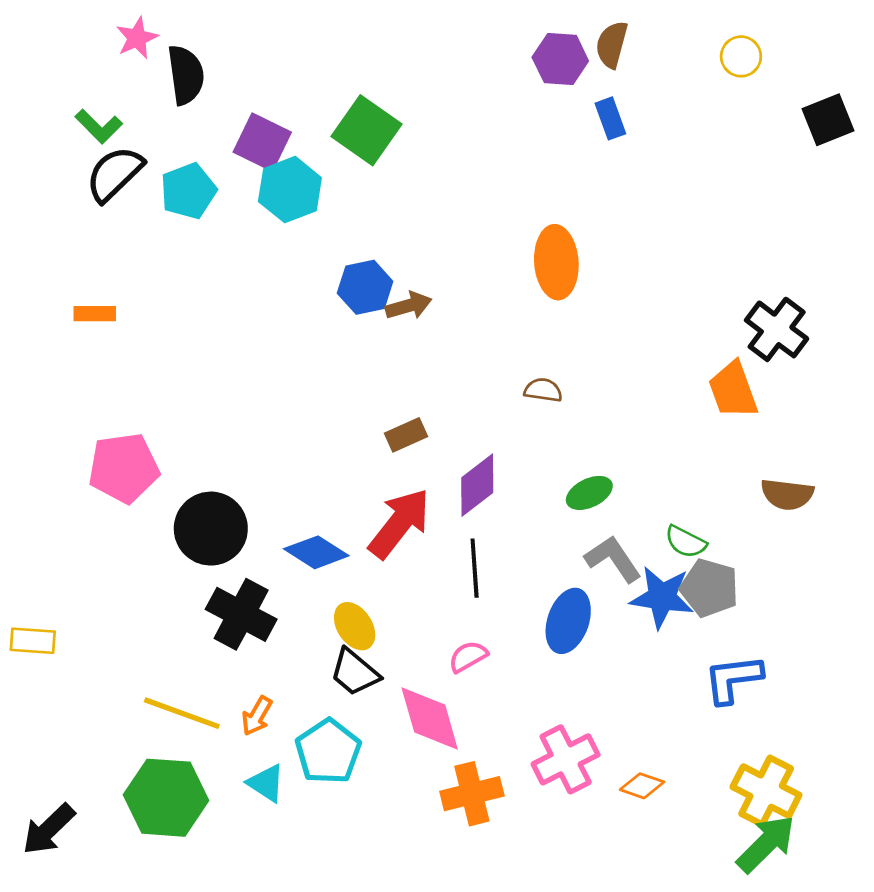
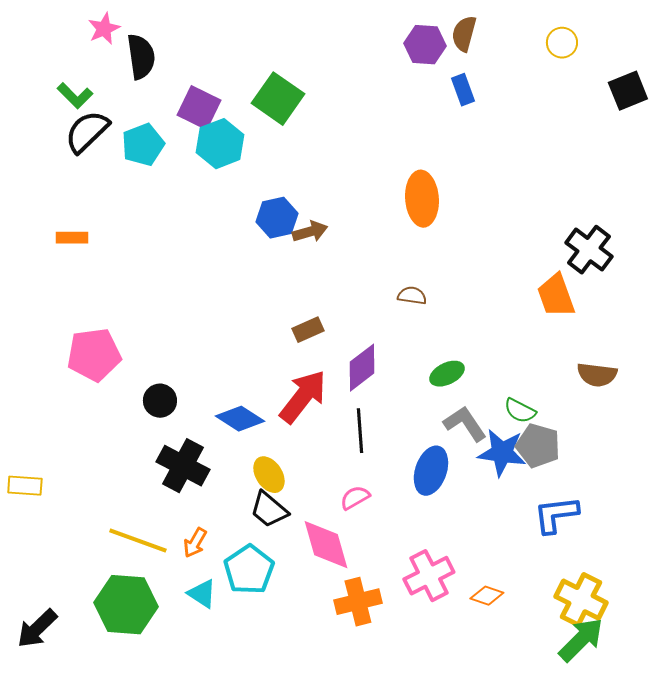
black circle: (211, 529) -> (160, 401), size x0.6

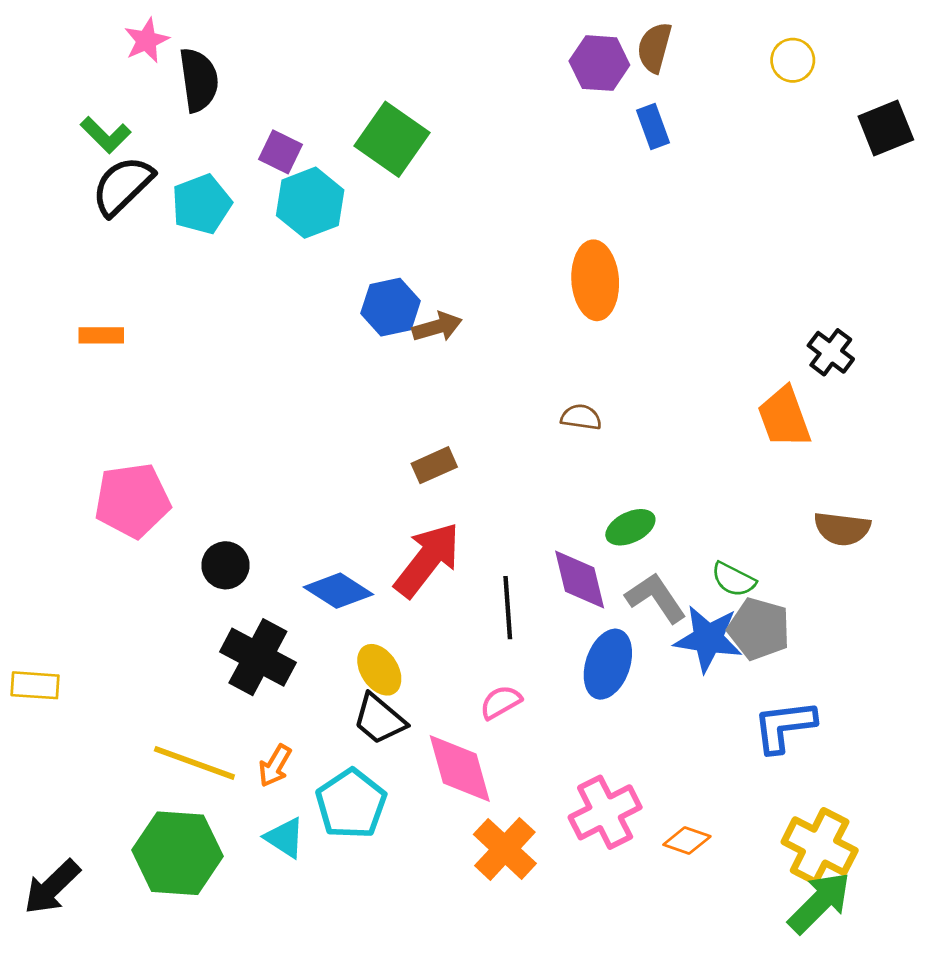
purple square: (199, 108) -> (281, 152), size x0.7
black cross: (589, 250) -> (831, 352), size x0.7
purple diamond: (362, 368) -> (580, 579), moved, turned -66
orange cross: (358, 602) -> (505, 849), turned -33

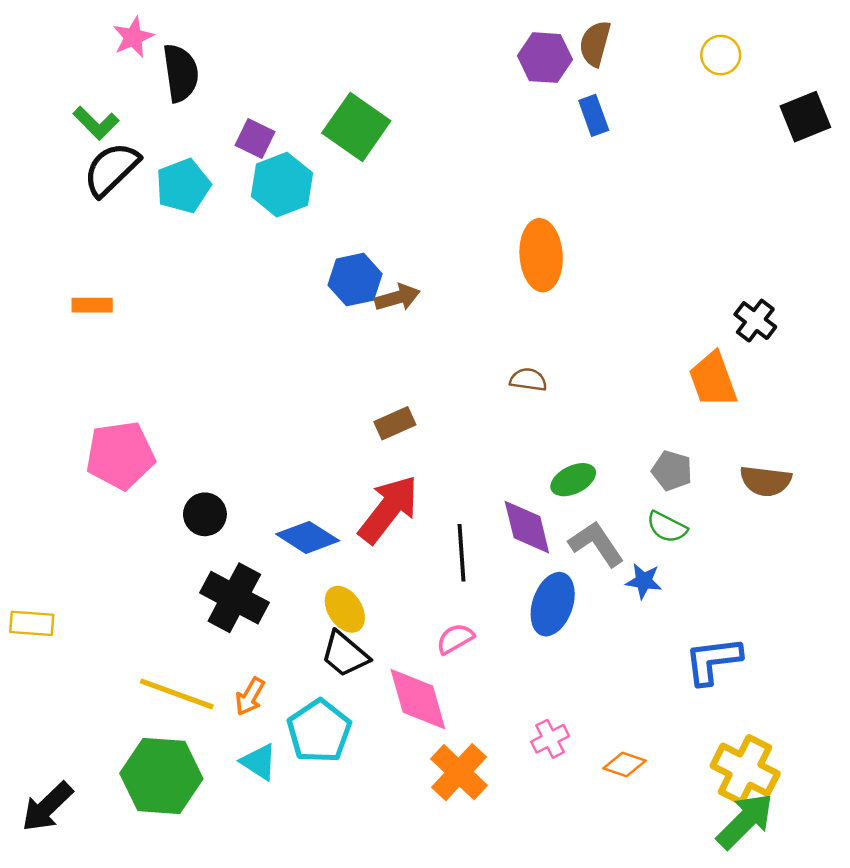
gray pentagon: (759, 629) -> (672, 471), moved, size x0.7
blue star: (708, 639) -> (644, 581), size x0.6
pink cross: (605, 812) -> (550, 739), size x0.6

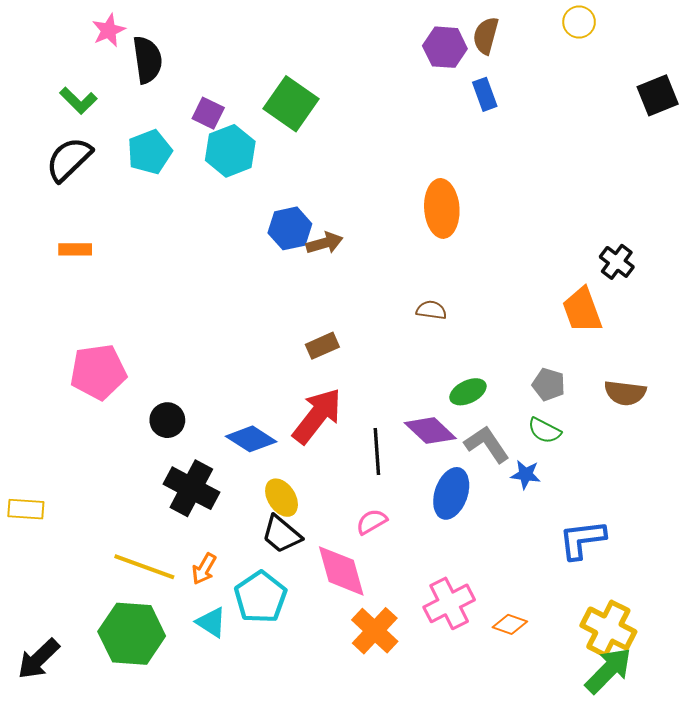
yellow circle: (721, 55) -> (579, 22), moved
black semicircle: (111, 169) -> (69, 159), moved
purple diamond: (527, 527) -> (430, 431), turned -33
pink cross: (550, 739) -> (449, 603), size x1.6

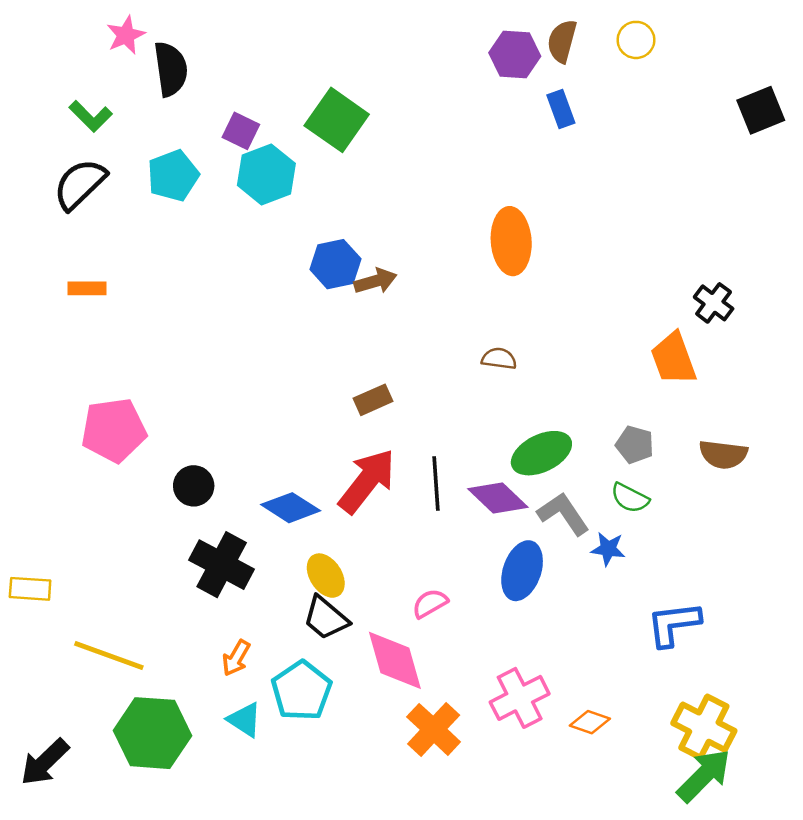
yellow circle: (579, 22) -> (636, 40), moved
green ellipse: (468, 392) -> (541, 453), size x1.4
black line: (377, 452) -> (436, 483), moved
yellow line: (144, 567) -> (109, 656), moved

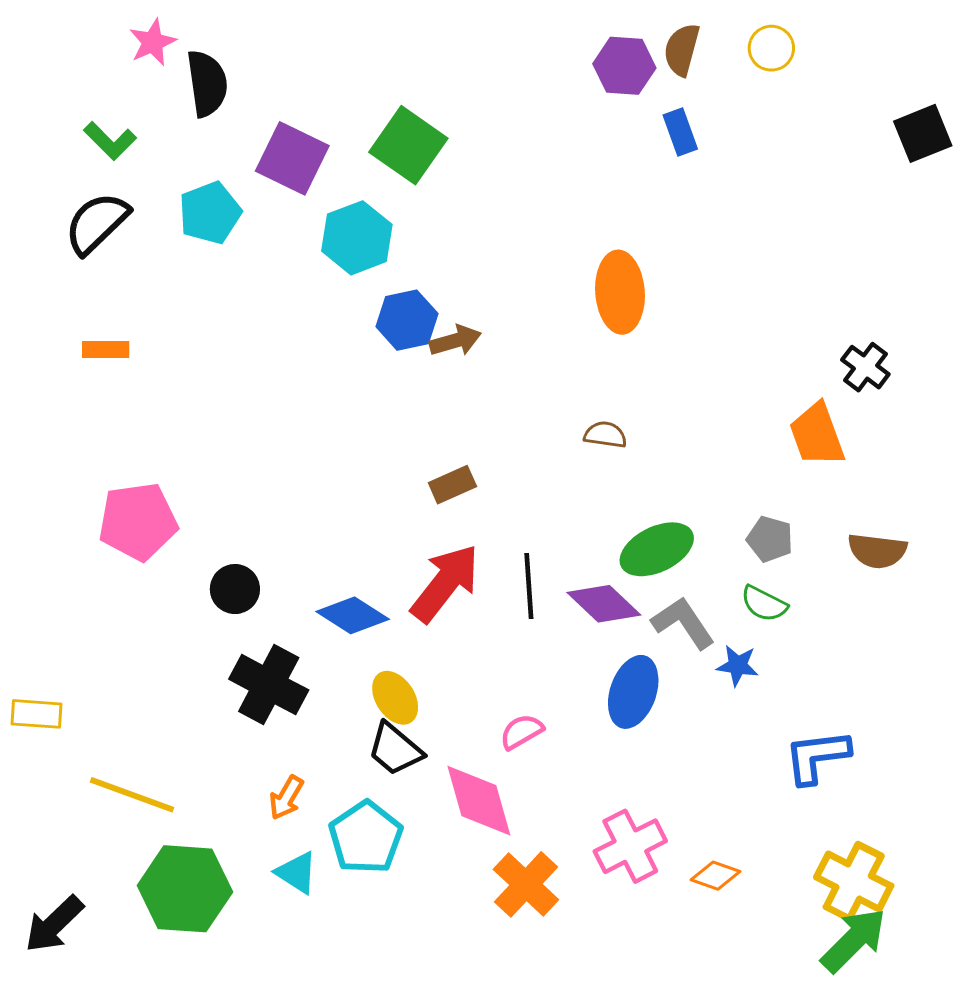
purple square: (241, 131) -> (292, 158), size x1.6
cyan hexagon: (266, 174) -> (357, 238), moved

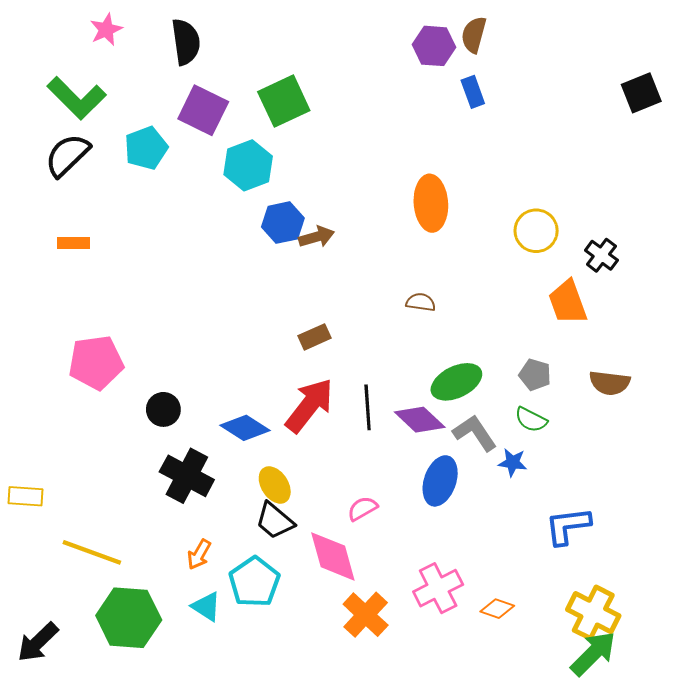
yellow circle: (771, 48) -> (536, 231), moved, size x1.4
black semicircle: (207, 83) -> (186, 42), moved
green L-shape: (110, 141) -> (77, 98), size x1.6
green square: (408, 145) -> (284, 101), turned 30

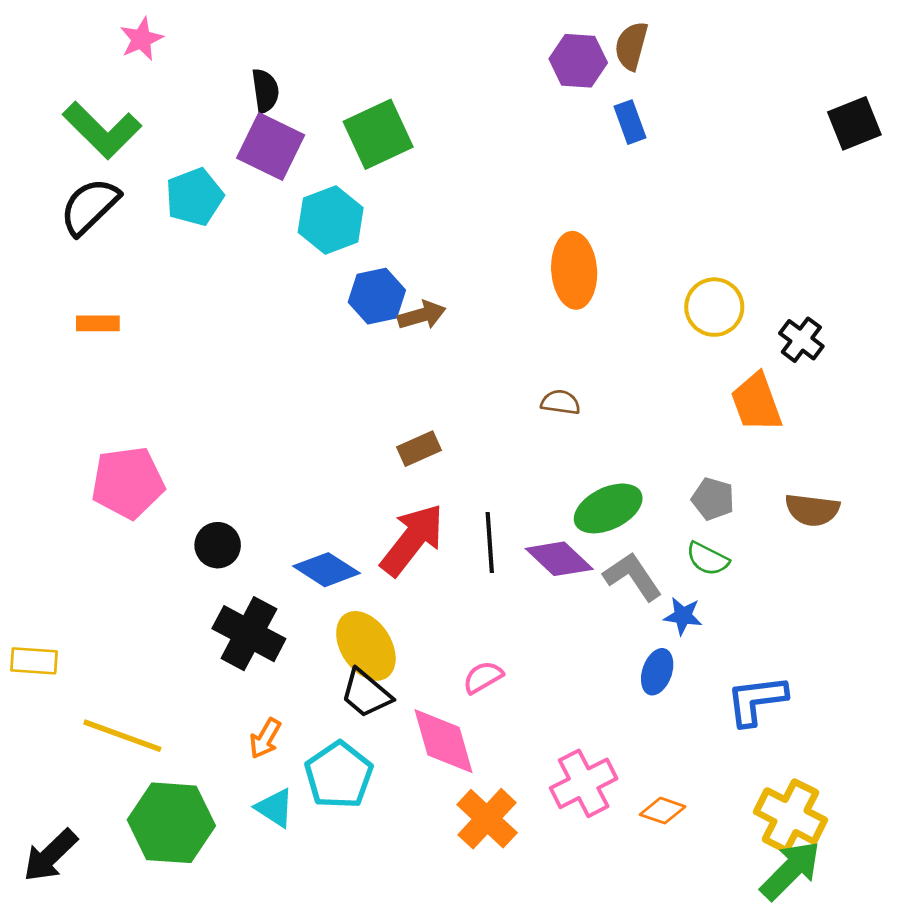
black semicircle: (186, 42) -> (265, 91), moved, size x0.7
blue ellipse: (440, 481) -> (657, 672), moved, size x0.7
yellow ellipse: (275, 485) -> (366, 646), size x1.4

